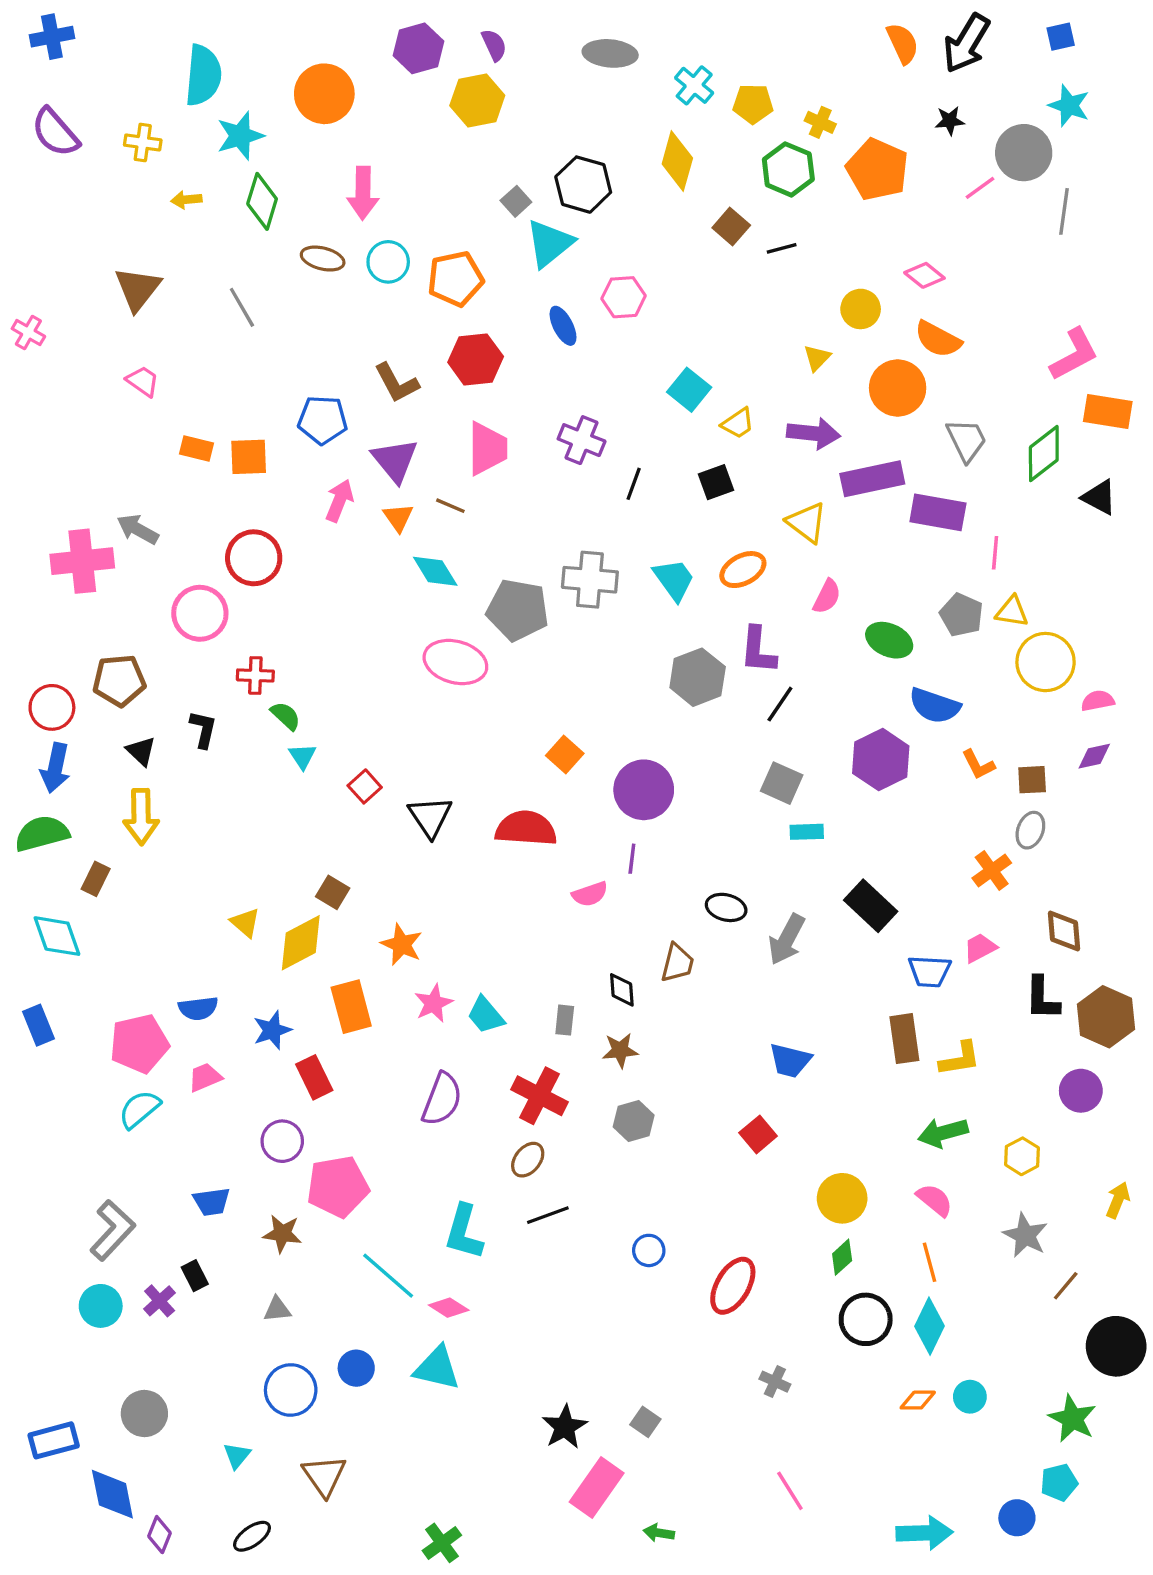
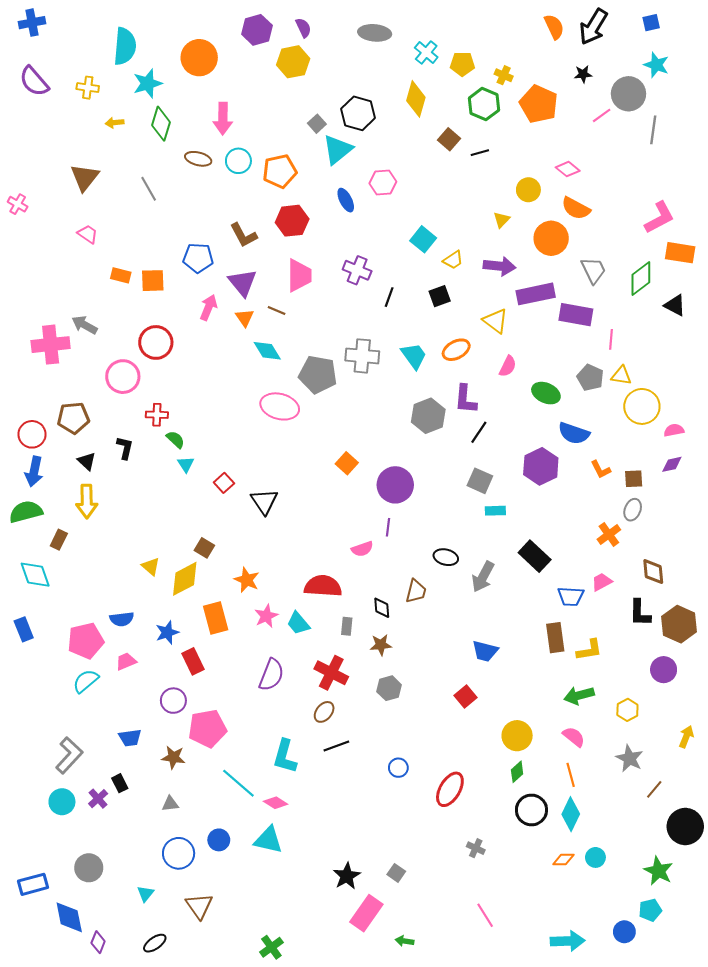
red semicircle: (526, 828) -> (323, 586), moved

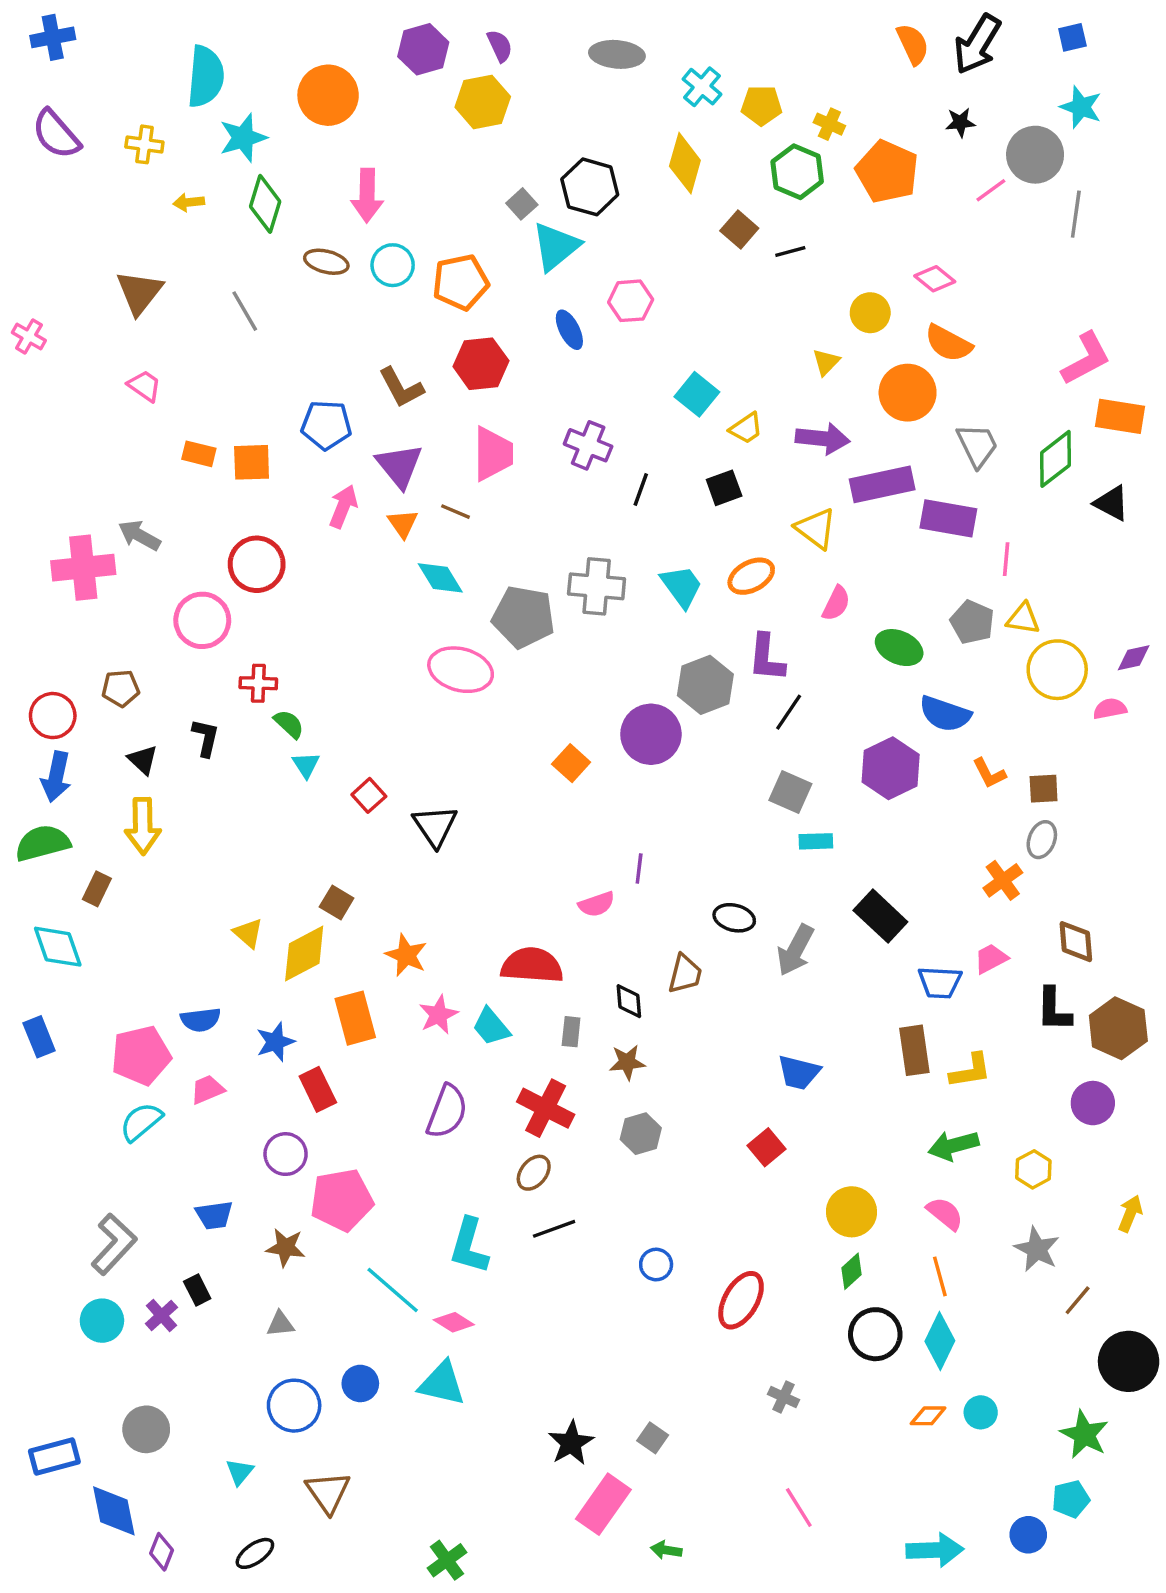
brown pentagon: (73, 418) -> (121, 688), size x0.7
purple diamond: (672, 464) -> (1134, 658), moved
purple circle: (395, 485) -> (651, 734), moved

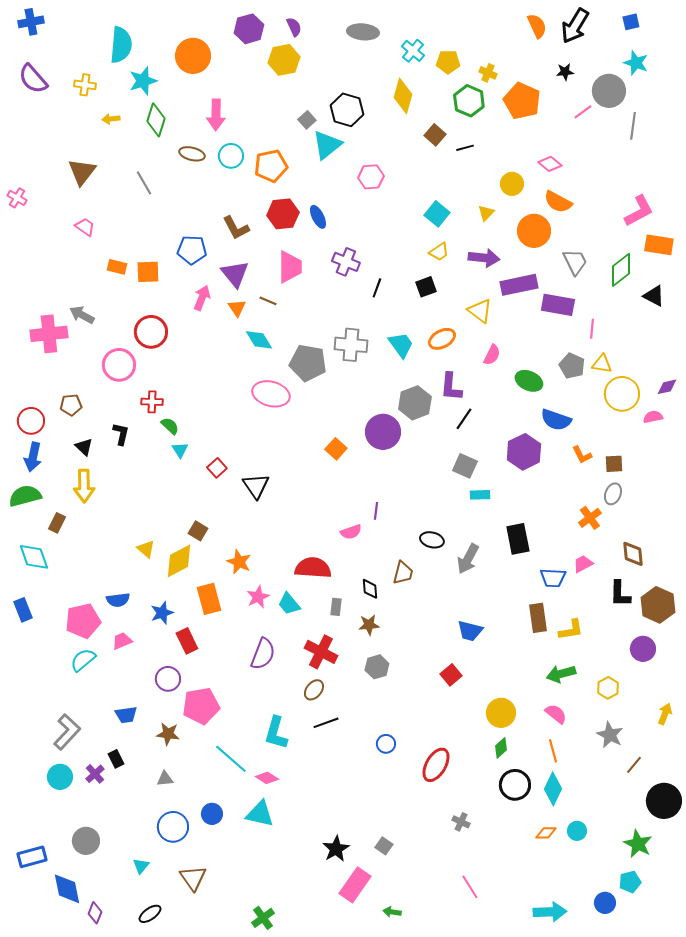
blue ellipse: (569, 330) -> (318, 217), moved
cyan square: (697, 394) -> (437, 214), moved
black rectangle: (880, 916) -> (518, 539), turned 36

